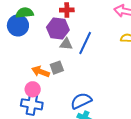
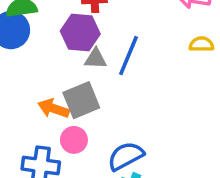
gray square: (57, 68) -> (81, 100), size x1.5
pink circle: (33, 89) -> (74, 140), moved

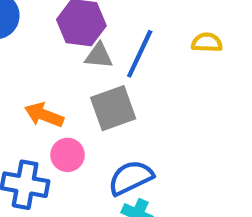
yellow semicircle: (201, 44) -> (207, 42), moved
gray square: (81, 100) -> (113, 108), moved

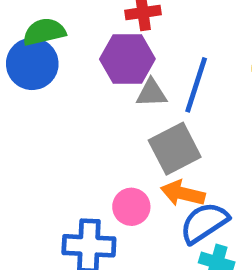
orange arrow: (44, 115) -> (183, 193), moved

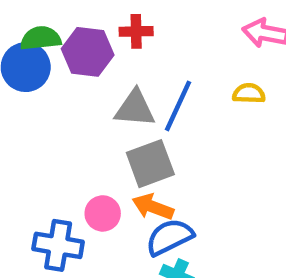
purple hexagon: (127, 59) -> (88, 52), moved
gray triangle: (151, 93) -> (135, 108), size x1.4

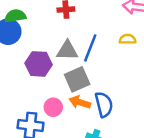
purple hexagon: (88, 52) -> (39, 64), moved
blue semicircle: (170, 237) -> (104, 104), moved, turned 105

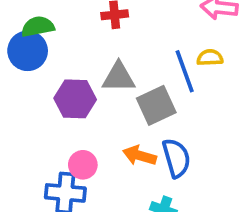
blue line: (90, 48) -> (185, 71), moved, turned -40
gray square: (77, 79) -> (156, 105), moved
pink circle: (53, 107) -> (83, 165), moved

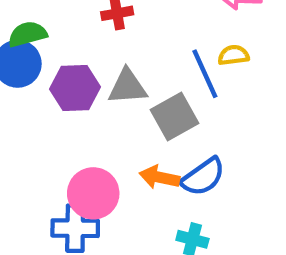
purple hexagon: (75, 99) -> (75, 88), moved
blue semicircle: (176, 158) -> (203, 177), turned 75
pink circle: (83, 165) -> (93, 193), size x1.5

